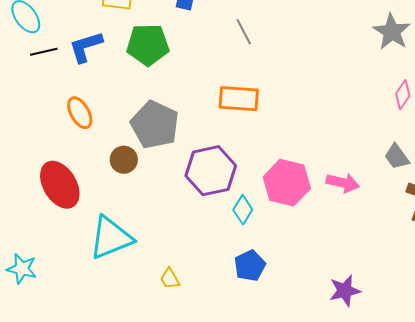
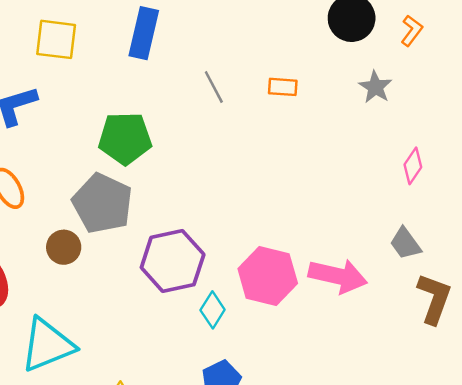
gray star: (392, 32) -> (375, 87), moved, size x0.7
green pentagon: (148, 45) -> (125, 138), moved
orange rectangle: (239, 99) -> (283, 87), moved, size x0.6
pink arrow: (343, 183) -> (338, 276), size x1.4

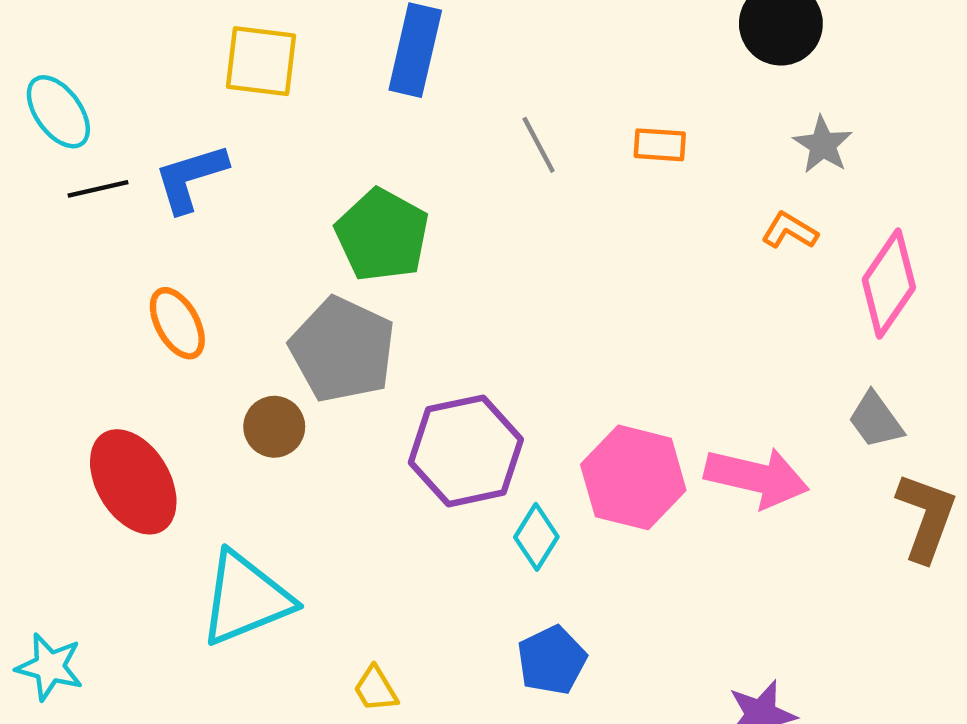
orange L-shape: (412, 31) -> (790, 231), moved, turned -96
green pentagon: (125, 138) -> (382, 235), turned 30
pink diamond: (413, 166) -> (889, 284), size x1.6

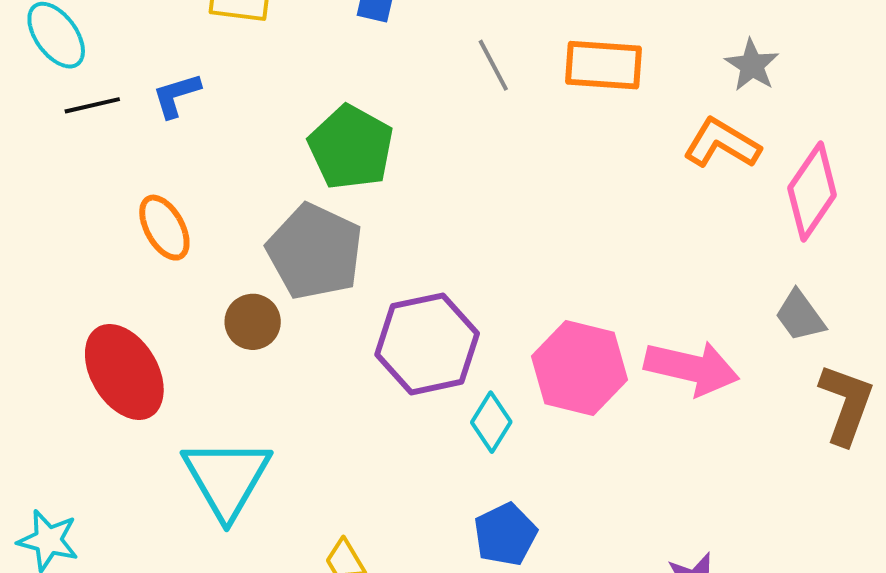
orange rectangle: (660, 145) -> (604, 65), size x1.6
blue L-shape: (191, 178) -> (176, 95), size x0.7
orange L-shape: (790, 231) -> (722, 143), size x1.5
cyan triangle: (246, 599) -> (227, 478), turned -38

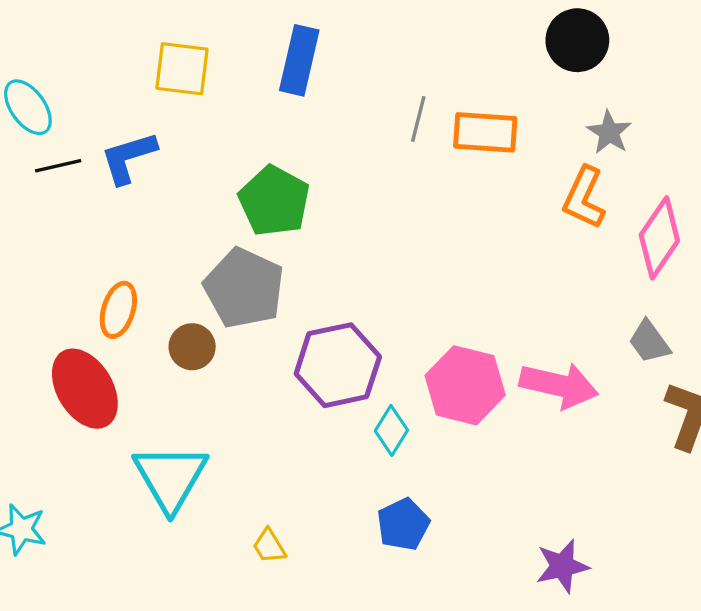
gray line: (493, 65) -> (418, 119), moved, turned 42
blue L-shape: (176, 95) -> (128, 157), size x1.4
orange L-shape: (722, 143) -> (584, 198), turned -96
orange ellipse: (164, 228) -> (118, 310), moved, turned 46

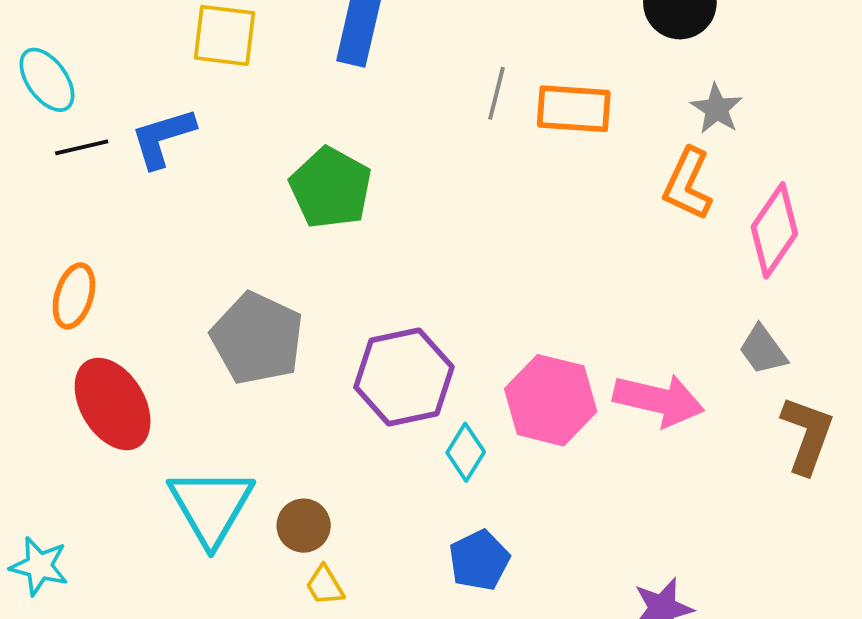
gray pentagon: (244, 288) -> (257, 338), moved
orange ellipse: (118, 310) -> (74, 296), moved
brown circle: (192, 347) -> (304, 526), moved

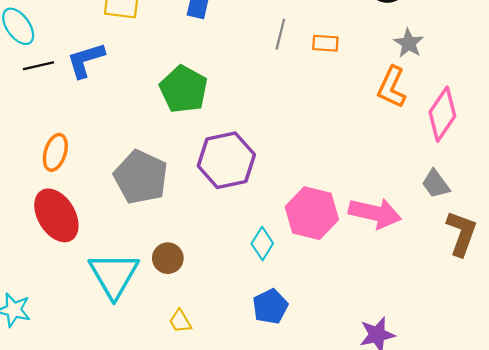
orange rectangle: (574, 109) -> (325, 43), size x0.6
orange ellipse: (74, 296) -> (55, 152), moved
purple hexagon: (404, 377) -> (226, 160), moved
brown circle: (304, 526) -> (168, 258), moved

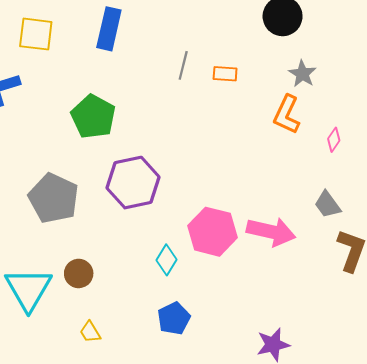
pink diamond: (442, 114) -> (334, 140), size x0.5

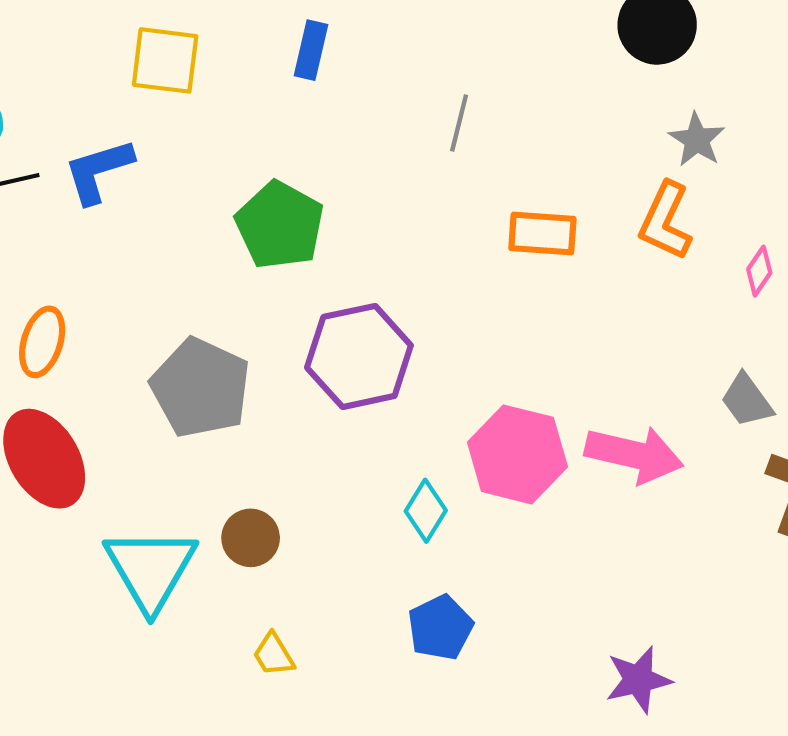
blue rectangle: (109, 29) -> (311, 50), size x0.7
orange rectangle: (225, 74) -> (542, 233), moved, size x1.4

